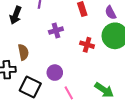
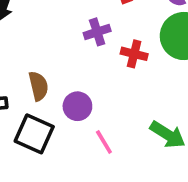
purple cross: (56, 30) -> (97, 32), moved
brown semicircle: (23, 52) -> (38, 86), moved

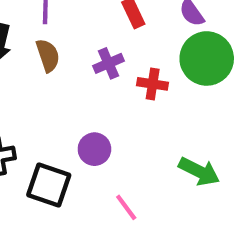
brown semicircle: (38, 86) -> (48, 55), moved
pink line: (104, 142) -> (126, 207), moved

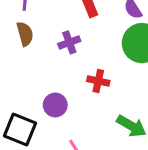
red cross: (153, 84) -> (98, 81), moved

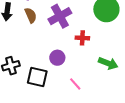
purple cross: (69, 42) -> (60, 16), size x1.6

